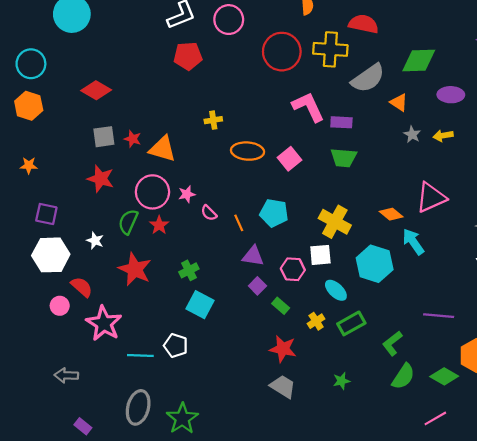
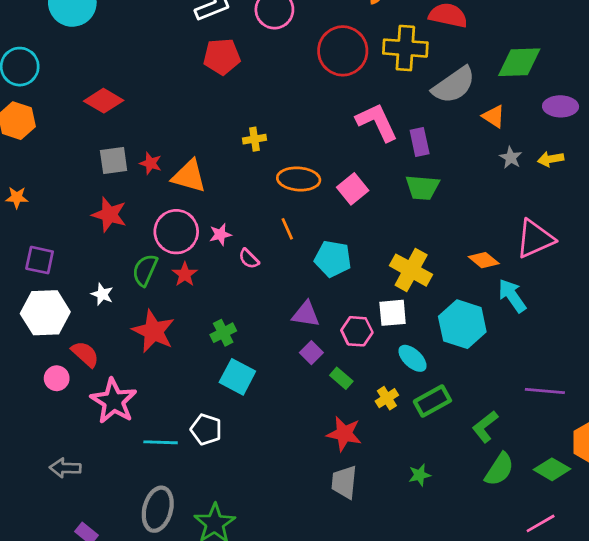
purple rectangle: (341, 122) -> (420, 142), turned 75
orange line: (239, 223) -> (287, 229), moved
gray trapezoid: (283, 386) -> (344, 482), turned -116

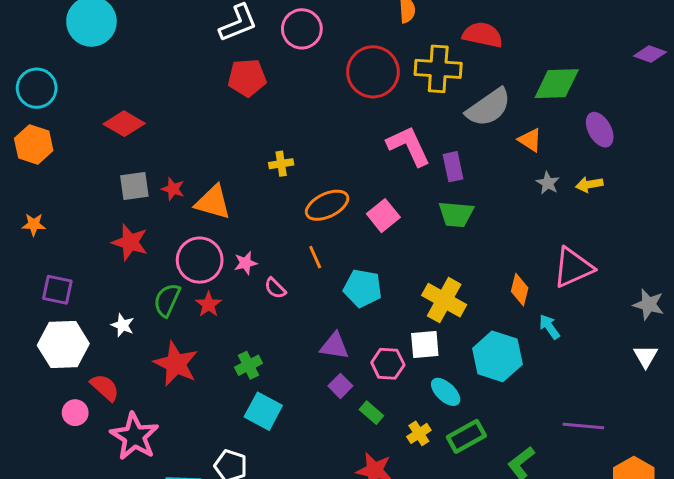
purple ellipse: (561, 106) -> (600, 130), turned 60
orange ellipse: (299, 179) -> (327, 205), turned -30
orange diamond: (484, 260) -> (520, 290), turned 64
cyan arrow: (512, 296) -> (549, 327), size x0.7

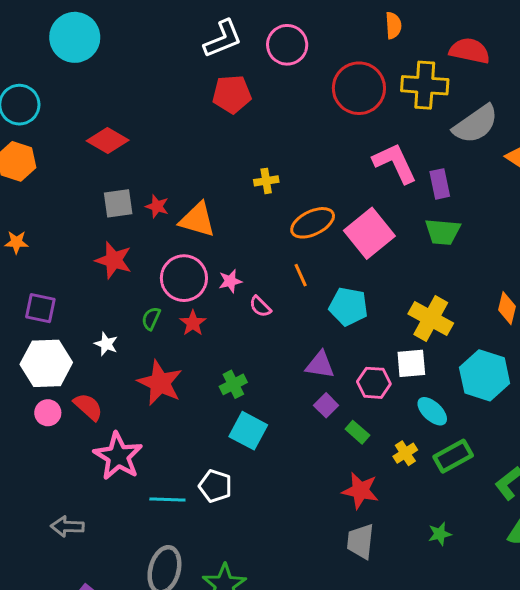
pink square: (383, 216) -> (369, 233), size x1.5
green semicircle: (167, 300) -> (151, 319), size x0.7
pink circle: (75, 413) -> (48, 413), moved

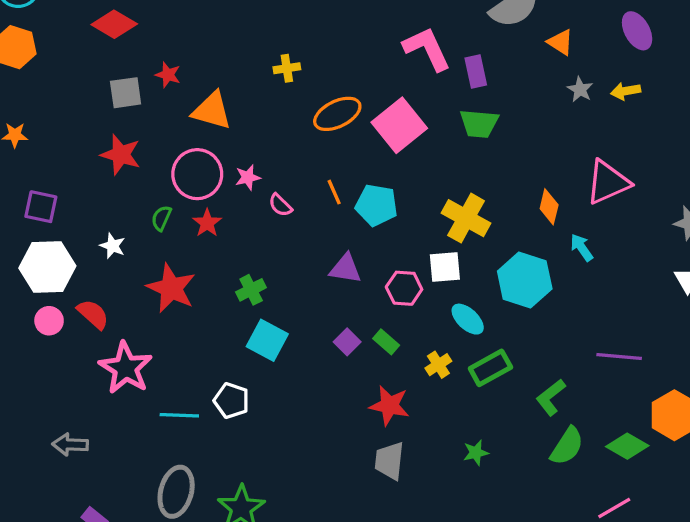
red star: (157, 206) -> (168, 75), moved
orange line: (301, 275) -> (334, 192), moved
purple square: (326, 405) -> (347, 342), moved

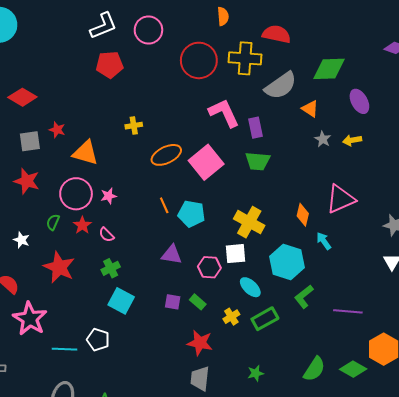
pink semicircle: (280, 205) -> (106, 235), moved
purple square: (347, 342) -> (173, 302), turned -35
green L-shape: (551, 397) -> (304, 297), moved

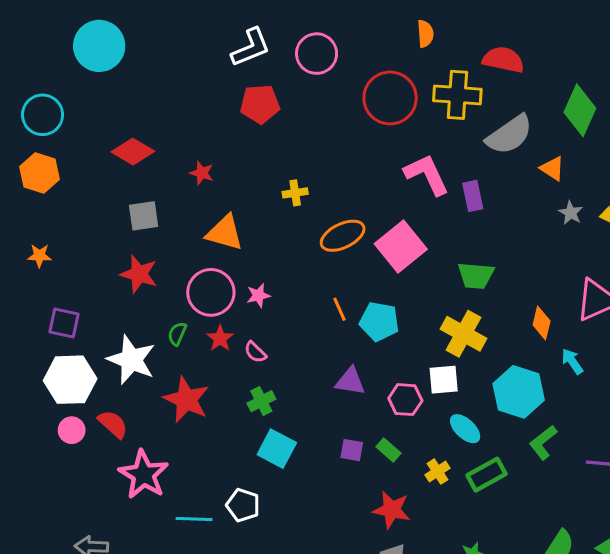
green diamond: (329, 69) -> (580, 110), turned -64
red star: (57, 130) -> (202, 173), moved
green trapezoid: (258, 161) -> (476, 276), moved
white star: (21, 240) -> (131, 360), size x2.0

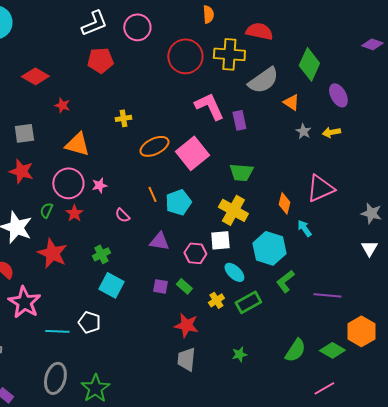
red diamond: (133, 152) -> (35, 76), moved
cyan pentagon: (379, 321) -> (178, 202), turned -30
pink semicircle: (255, 352) -> (122, 215), moved

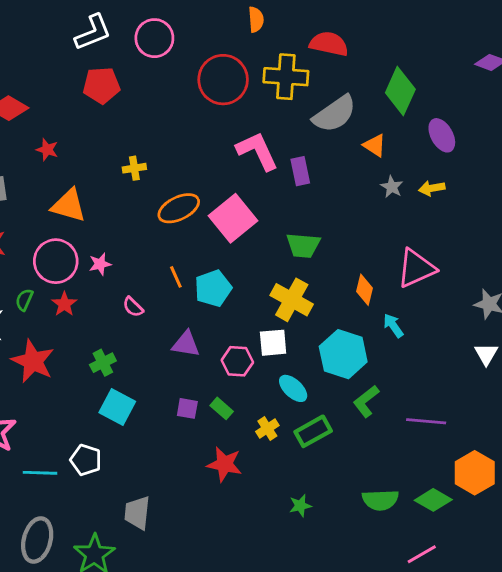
green semicircle: (295, 350) -> (380, 500), turned 55
gray trapezoid: (186, 359) -> (137, 513), moved

